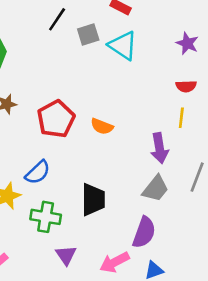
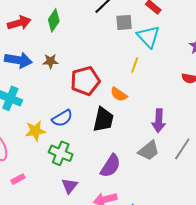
yellow line: (181, 118) -> (135, 65), moved
black trapezoid: (93, 200) -> (103, 120), moved
purple semicircle: (144, 232) -> (110, 166), moved

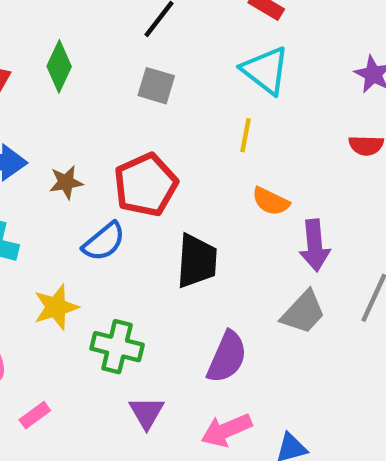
gray square: (124, 22) -> (156, 86), moved, turned 30
brown star: (50, 61) -> (66, 182), moved
orange semicircle: (119, 94) -> (271, 201), moved
blue semicircle: (62, 118) -> (104, 242), moved

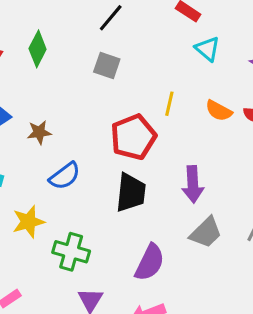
cyan triangle: (266, 70) -> (207, 49), moved, size x0.7
red pentagon: (146, 185) -> (133, 137), moved
orange semicircle: (271, 201) -> (219, 111), moved
purple arrow: (315, 245) -> (193, 184), moved

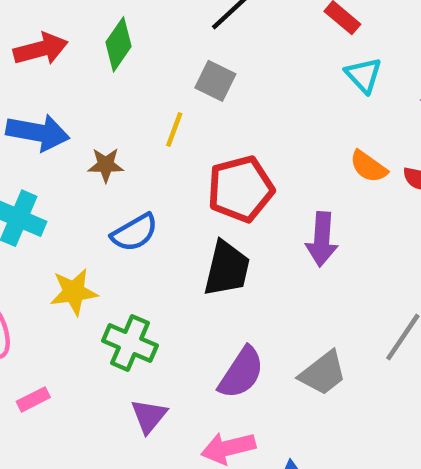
yellow line: (169, 104) -> (174, 129), moved
purple arrow: (193, 184) -> (322, 239), moved
gray trapezoid: (206, 232) -> (323, 373), moved

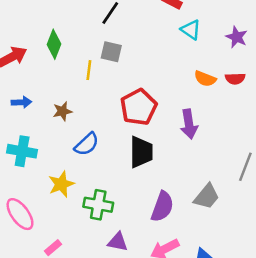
yellow line: (174, 129) -> (89, 70), moved
blue arrow: (38, 132) -> (21, 102), size x0.6
purple triangle: (149, 416) -> (118, 242), turned -45

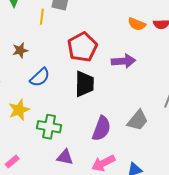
purple arrow: (189, 124) -> (123, 61), turned -85

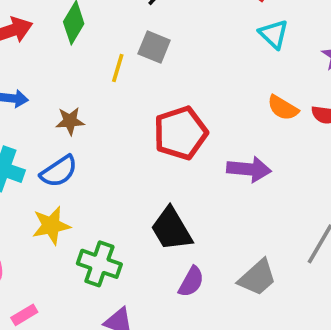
blue semicircle: (40, 77) -> (59, 171), moved
black trapezoid: (84, 84) -> (171, 229), moved, turned 140
purple semicircle: (101, 128) -> (191, 282), size x0.7

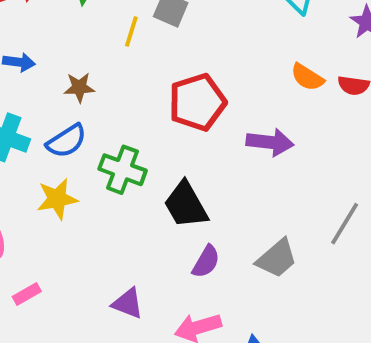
green cross: (99, 264) -> (123, 170), moved

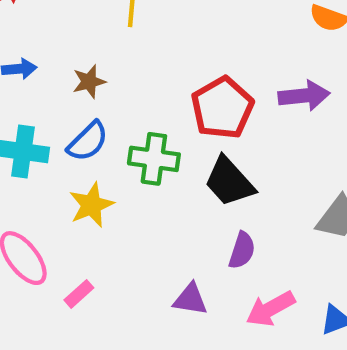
red pentagon: (197, 102) -> (222, 108), moved
purple semicircle: (206, 262) -> (242, 250), moved
pink rectangle: (27, 294) -> (79, 294), moved

